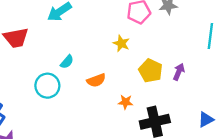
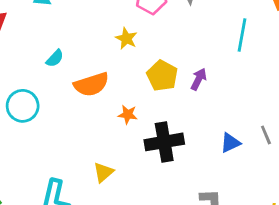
orange semicircle: (96, 80) -> (91, 84), size x1.4
cyan circle: (47, 86) -> (23, 106), moved

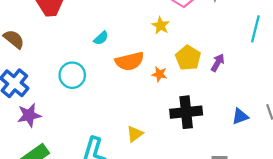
orange star: (128, 115) -> (159, 74), moved

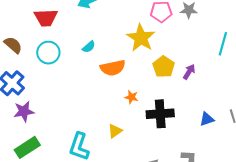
yellow star: (161, 26) -> (141, 38), size x1.8
orange star: (159, 74) -> (131, 97), moved
cyan circle: (72, 75) -> (48, 53), moved

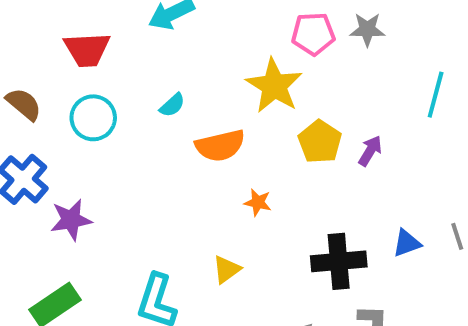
purple star: (24, 111) -> (71, 220), moved
black cross: (160, 114) -> (339, 261), moved

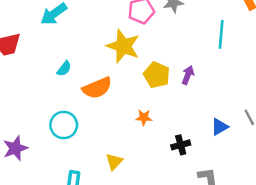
cyan circle: (93, 118) -> (64, 125), moved
orange star: (258, 202) -> (144, 117), moved
black cross: (339, 261) -> (181, 145), size x0.6

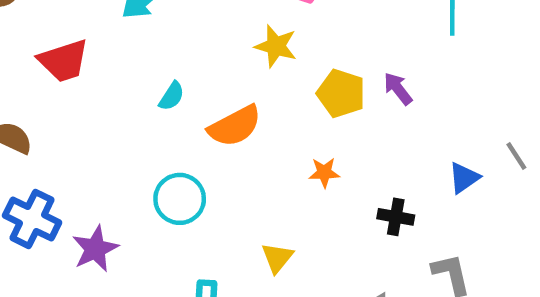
yellow star: (123, 46) -> (276, 46), size x0.7
purple arrow: (188, 75) -> (398, 89), turned -54
black cross: (181, 145) -> (396, 217), turned 30

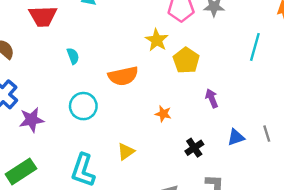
purple arrow: (398, 89) -> (212, 98), moved
yellow pentagon: (341, 93) -> (186, 60), moved
cyan semicircle: (172, 96) -> (73, 56), moved, turned -70
black cross: (396, 217) -> (194, 148), turned 30

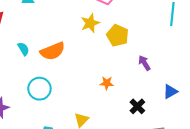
yellow star: (157, 40) -> (90, 23), turned 30
orange semicircle: (123, 76) -> (53, 51), moved

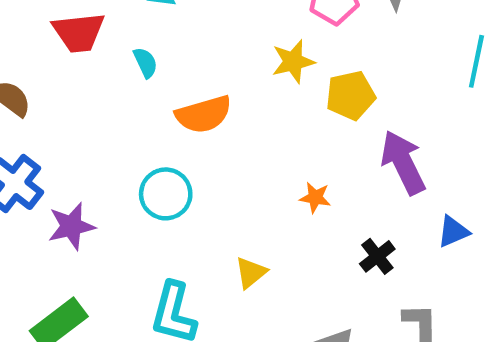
yellow pentagon: (118, 35) -> (351, 95), turned 30
cyan semicircle: (23, 49) -> (145, 63), moved
purple arrow: (144, 63) -> (403, 162), size x1.8

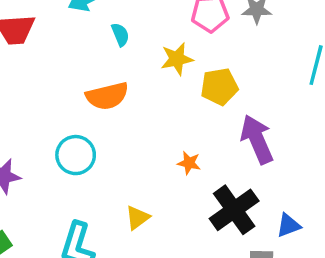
cyan semicircle: (145, 63) -> (120, 34), moved
blue triangle: (453, 231) -> (288, 225), moved
black cross: (377, 256) -> (234, 210), size x1.8

